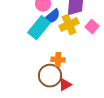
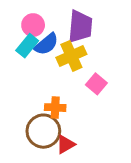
pink square: (92, 27) -> (96, 84), moved
cyan rectangle: (39, 28) -> (27, 46), moved, size x0.7

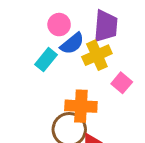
cyan rectangle: (27, 46) -> (46, 60), moved
orange cross: (55, 108) -> (81, 106), size x1.5

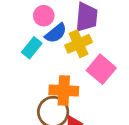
pink square: (122, 83) -> (101, 69), size x1.5

